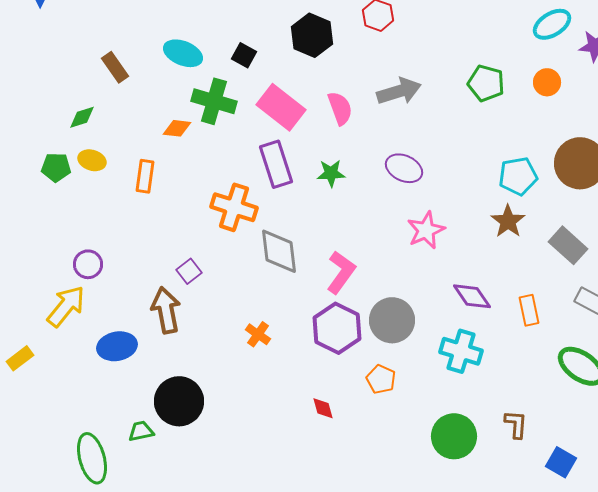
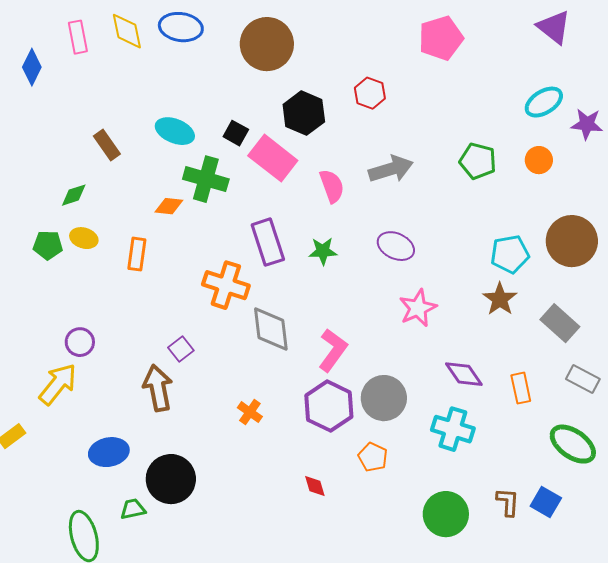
pink rectangle: (281, 107) -> (273, 158), moved
blue ellipse: (117, 346) -> (109, 452), moved
blue square: (561, 462) -> (546, 502), moved

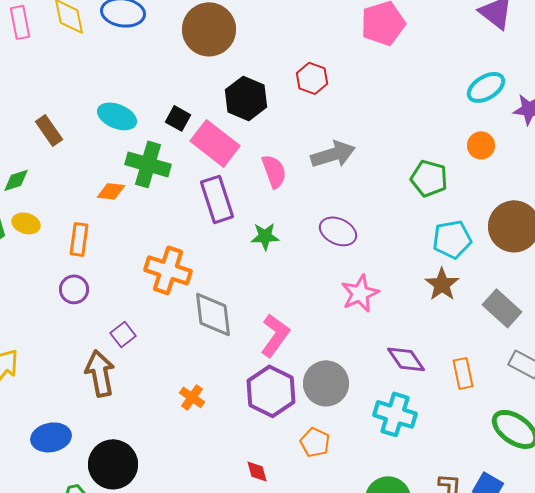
green pentagon: (478, 161) -> (429, 178), moved
purple rectangle: (268, 242) -> (217, 199), moved
purple circle: (80, 342) -> (74, 289), moved

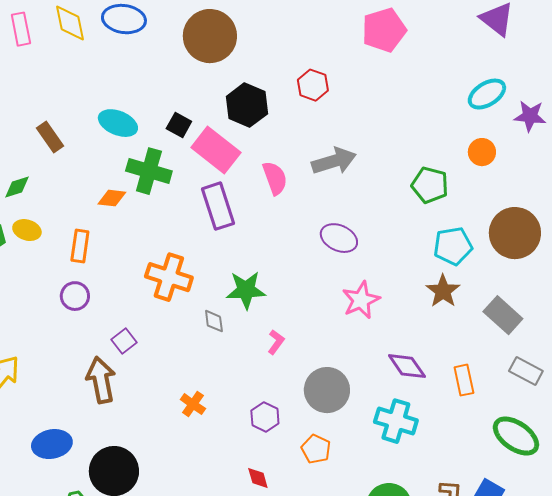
green star: (265, 236) -> (246, 290), moved, size x1.4
gray diamond: (213, 314) -> (214, 321), size x0.5
pink L-shape: (275, 335) -> (276, 342), size x0.6
purple hexagon: (271, 391) -> (265, 417), moved, size x0.6

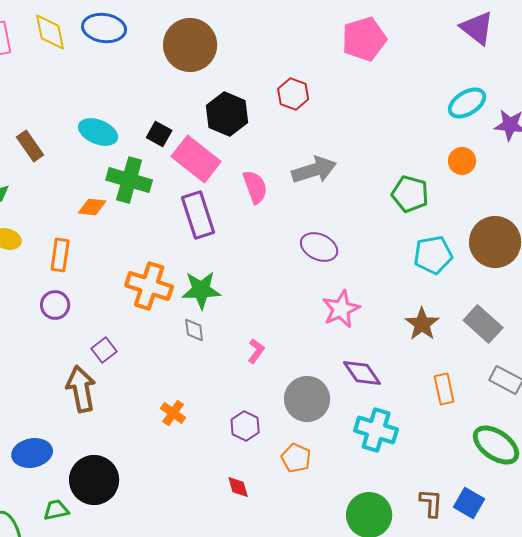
green star: (246, 290) -> (201, 290), moved
brown star: (443, 291) -> (422, 324), moved
purple diamond: (407, 366) -> (362, 373), moved

